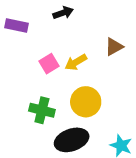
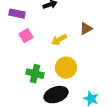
pink square: (49, 64) -> (26, 36), moved

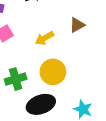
green cross: (35, 74) -> (16, 79), turned -30

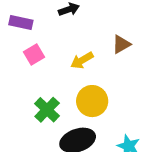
green cross: (16, 79) -> (47, 110), turned -30

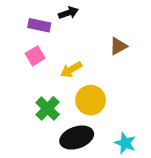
purple rectangle: (21, 22) -> (39, 25), moved
yellow arrow: (82, 60) -> (71, 70), moved

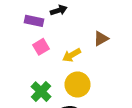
pink square: (35, 56) -> (41, 47), moved
yellow arrow: (71, 70) -> (72, 55), moved

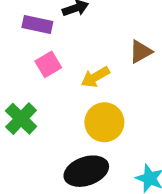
green cross: (41, 92) -> (21, 119), moved

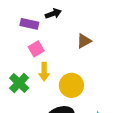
brown triangle: (141, 52) -> (84, 41), moved
yellow arrow: (95, 77) -> (44, 72), moved, turned -60

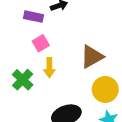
brown triangle: (84, 41) -> (92, 57), moved, size x1.5
yellow circle: (71, 85) -> (105, 89), moved

